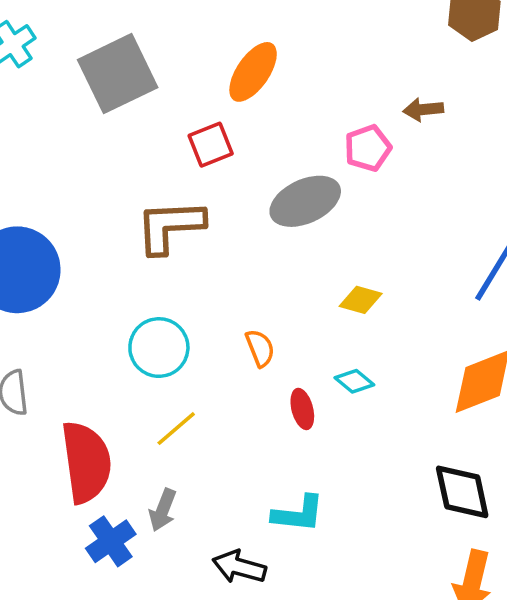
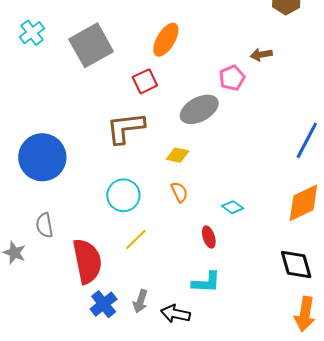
yellow diamond: (361, 300) -> (178, 155), moved
red ellipse: (302, 409) -> (209, 237), moved
gray arrow: (163, 510) -> (140, 301), moved

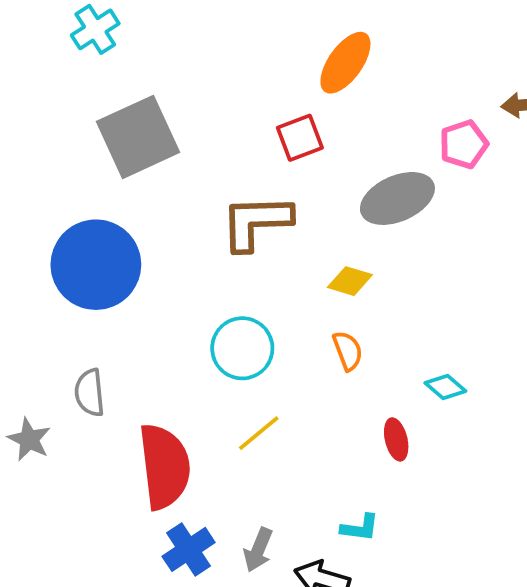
gray square: (91, 45) -> (138, 137), moved
cyan L-shape: (206, 282) -> (360, 528), moved, size x0.7

